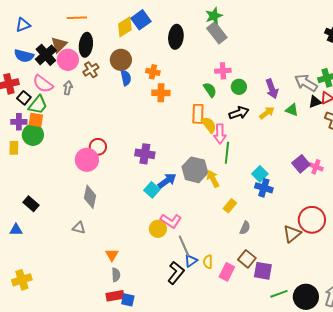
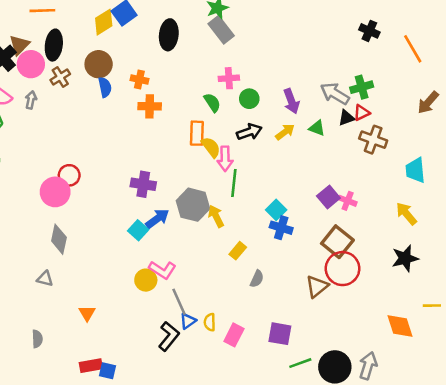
purple cross: (145, 154) -> (143, 184), moved
brown square: (247, 259) -> (337, 242), moved, size x1.4
gray semicircle: (116, 275) -> (37, 339), moved

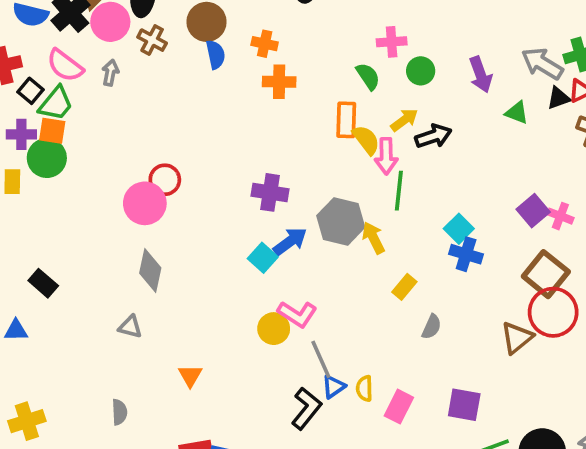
brown cross: (60, 77) -> (152, 40), turned -30
black arrow: (249, 132) -> (433, 136), moved
yellow arrow: (285, 132) -> (404, 120), moved

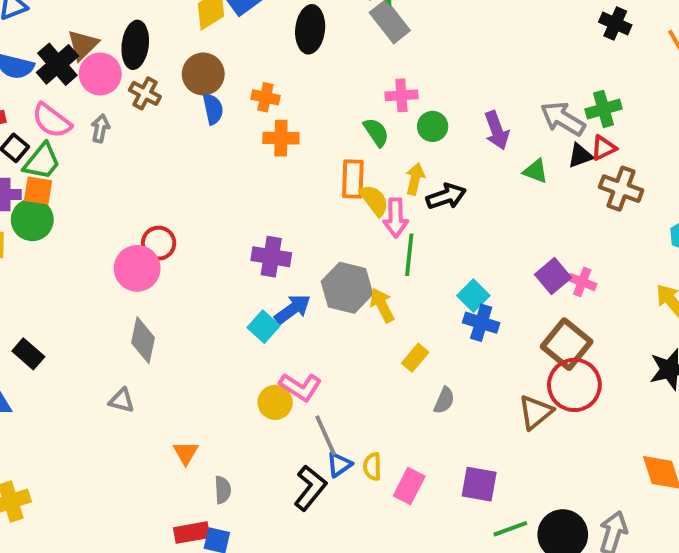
yellow arrow: (404, 120) -> (415, 179), turned -40
gray semicircle: (119, 412) -> (223, 490), moved

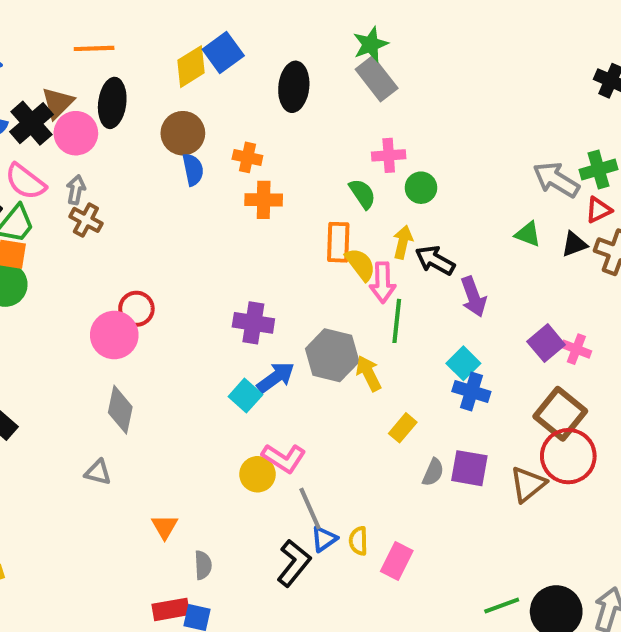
brown cross: (145, 93) -> (86, 220), moved
purple arrow: (497, 130) -> (473, 297), moved
black triangle: (580, 156) -> (574, 244), moved
black arrow: (446, 196) -> (435, 260), turned -132
purple square: (479, 484) -> (469, 468), moved

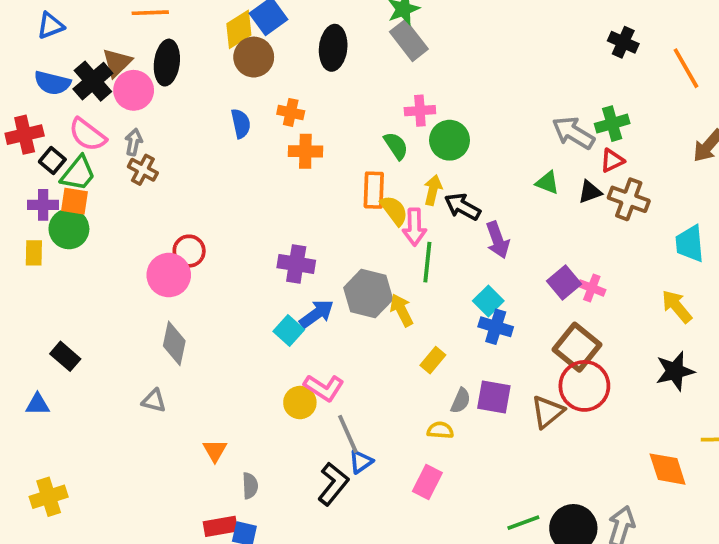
brown circle: (183, 133) -> (254, 57), moved
green circle: (421, 188) -> (450, 140), size x1.4
yellow semicircle: (358, 541) -> (440, 430), moved, turned 95

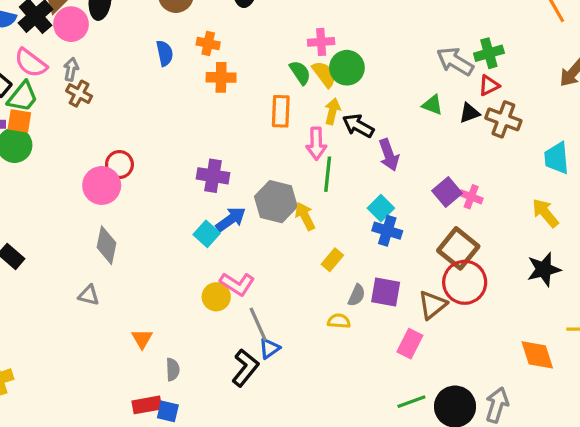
yellow semicircle: (394, 210) -> (324, 74), moved
pink rectangle: (427, 482) -> (410, 344), moved

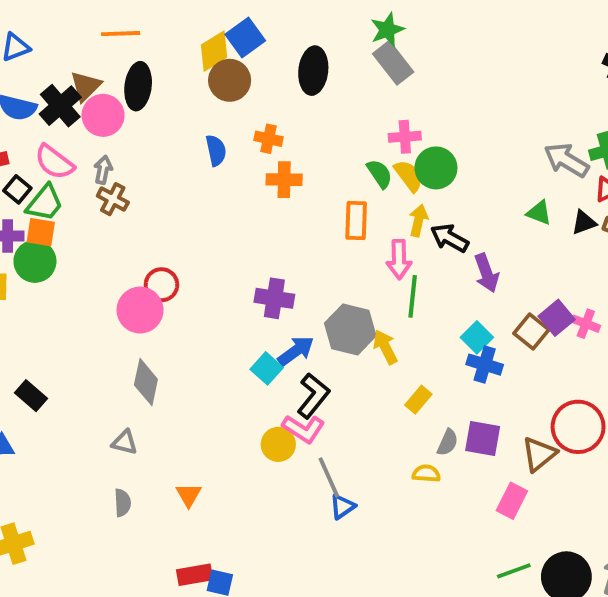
brown square: (458, 248) -> (531, 331), moved, size x0.7
black L-shape: (245, 368) -> (313, 396), moved
gray semicircle: (173, 369) -> (123, 503), moved

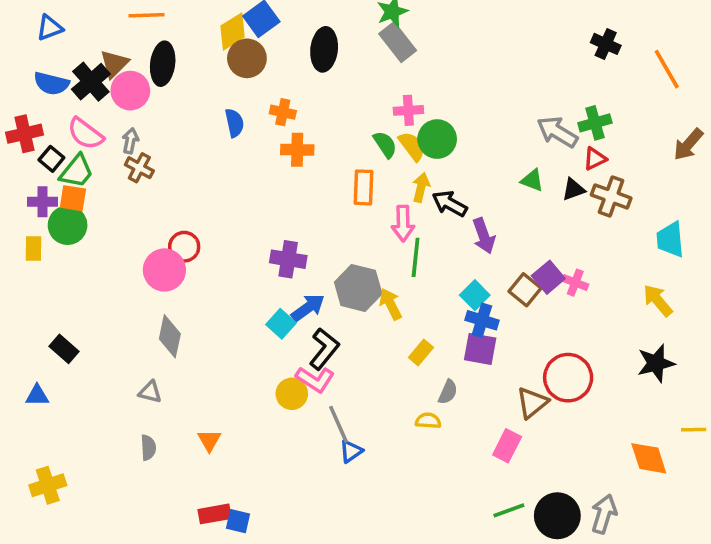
purple square: (483, 439) -> (480, 349), moved

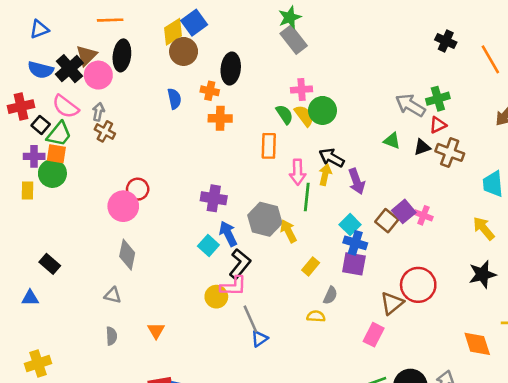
black ellipse: (324, 49) -> (231, 69), moved
yellow arrow: (421, 187) -> (325, 175), moved
blue arrow: (308, 308) -> (228, 234), turned -80
pink L-shape: (315, 379) -> (233, 286), turned -32

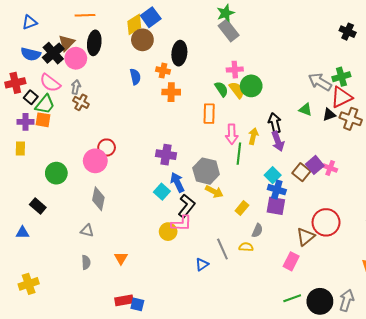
red triangle: (438, 125) -> (341, 97), size x1.6
black arrow: (332, 158) -> (275, 123), moved, turned 48
green circle: (52, 173) -> (56, 173), moved
yellow arrow: (288, 231) -> (214, 192), moved, turned 144
gray line: (250, 319) -> (222, 249), moved

